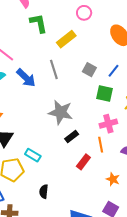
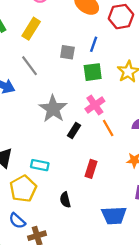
gray star: (61, 112) -> (53, 109), turned -30
pink cross: (108, 124) -> (95, 105), moved
red rectangle: (83, 162) -> (91, 169), moved

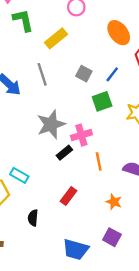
green square: (93, 72) -> (102, 101), turned -30
pink cross: (95, 105) -> (81, 135), moved

